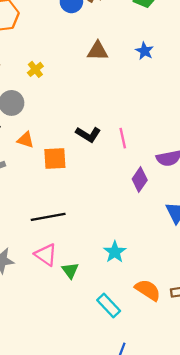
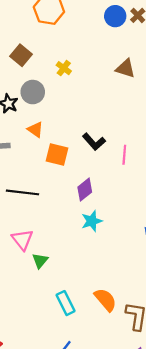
yellow cross: (35, 69) -> (64, 68), turned -32
purple diamond: (140, 180) -> (85, 190), moved
black line: (48, 217) -> (22, 192), moved
cyan star: (115, 252) -> (92, 221), moved

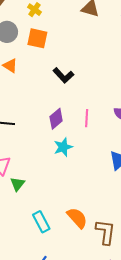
orange square: (57, 155) -> (37, 38), moved
pink line: (124, 155) -> (87, 118), moved

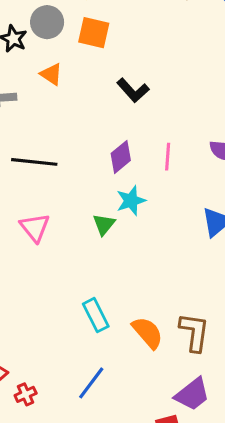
green triangle: (17, 184) -> (104, 224), moved
orange semicircle: (77, 218) -> (148, 333), moved

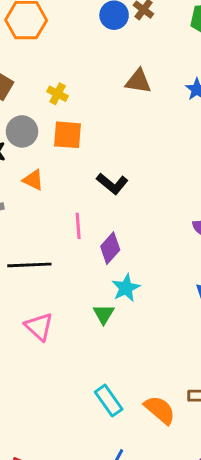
pink line: (168, 157) -> (78, 226), moved

